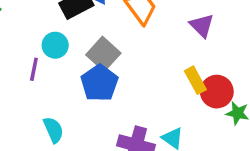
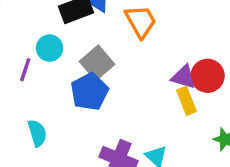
purple triangle: (202, 26) -> (184, 77), moved, turned -36
red circle: (217, 92) -> (208, 76), moved

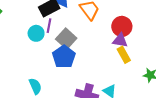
purple line: (25, 70) -> (49, 26), moved
red circle: (208, 76) -> (122, 26), moved

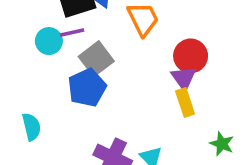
purple line: (49, 26) -> (72, 32), turned 56
purple triangle: (120, 40) -> (184, 78), turned 35

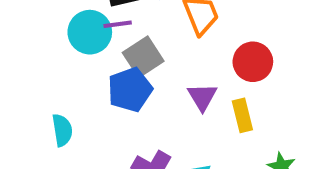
cyan circle: (49, 41) -> (90, 32), size x1.4
purple triangle: (184, 78) -> (202, 97), moved

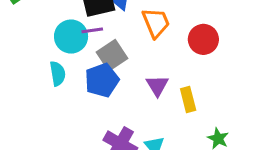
red circle: (253, 62) -> (203, 39), moved
cyan semicircle: (62, 130) -> (58, 74), moved

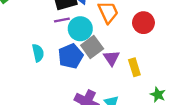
cyan circle: (71, 37) -> (80, 29), moved
gray square: (112, 55) -> (92, 47), moved

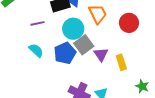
purple line: (62, 20) -> (38, 23), moved
cyan semicircle: (38, 53) -> (36, 50), turned -35

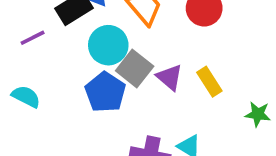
purple line: (38, 23) -> (33, 38), moved
cyan semicircle: (36, 50) -> (26, 97), moved

